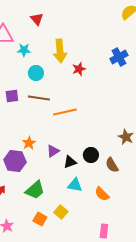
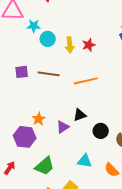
yellow arrow: (60, 51) -> (70, 45), moved, size x0.7
cyan circle: (36, 73) -> (48, 39), moved
orange line: (65, 112) -> (86, 81), moved
black triangle: (70, 162) -> (80, 115), moved

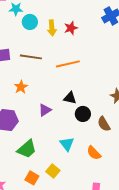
black triangle: (80, 115) -> (70, 98), moved, turned 32
orange star: (39, 119) -> (21, 87), moved
cyan triangle: (85, 161) -> (67, 144), turned 42

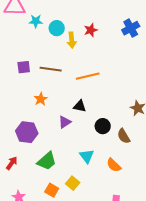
cyan circle: (30, 22) -> (57, 28), moved
red star: (71, 28) -> (91, 30), moved
black triangle: (70, 98) -> (80, 106), moved

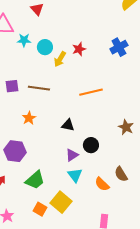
yellow arrow: (72, 40) -> (60, 59), turned 35
orange line: (88, 76) -> (91, 92), moved
purple triangle: (65, 122) -> (72, 155), moved
brown semicircle: (124, 136) -> (121, 174), moved
yellow square: (73, 183) -> (61, 202), size x1.5

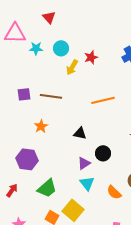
cyan circle: (45, 47) -> (61, 48), moved

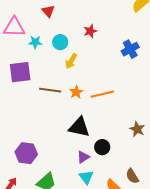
red star: (91, 57) -> (90, 31), moved
purple square: (24, 94) -> (20, 72), moved, size x1.6
orange star: (41, 126) -> (76, 92), moved
black triangle: (80, 133) -> (79, 127), size x1.6

